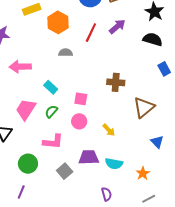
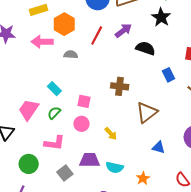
black semicircle: (153, 39) -> (145, 48), moved
pink arrow: (20, 67) -> (42, 42), moved
blue triangle: (157, 142) -> (159, 147), turned -32

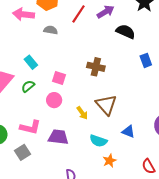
brown triangle: (147, 112) -> (106, 105), moved, turned -40
pink L-shape: (54, 143) -> (30, 127), moved
cyan semicircle: (115, 167) -> (98, 141), moved
gray square: (65, 173) -> (22, 152), moved

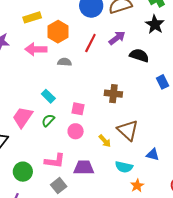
gray square: (22, 152) -> (59, 186), moved

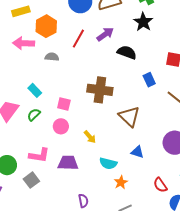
brown cross: (113, 94) -> (100, 90), size x1.4
brown triangle: (128, 130) -> (129, 116), moved
gray square: (59, 186) -> (31, 180), moved

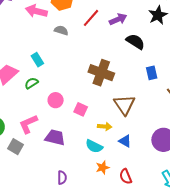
pink square: (64, 104) -> (81, 109), moved
yellow arrow: (90, 137) -> (105, 126), moved, turned -56
pink L-shape: (39, 155) -> (28, 124), turned 135
gray square: (31, 180) -> (15, 147), turned -35
red semicircle: (160, 185) -> (126, 176), moved

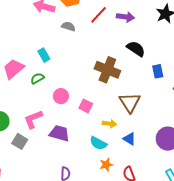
purple arrow: (118, 19) -> (126, 17), turned 30
black semicircle: (135, 42) -> (136, 49), moved

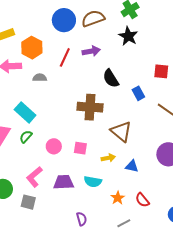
black semicircle: (136, 49) -> (111, 78), turned -138
cyan rectangle: (44, 55) -> (25, 112), size x1.5
cyan semicircle: (98, 143) -> (93, 182), moved

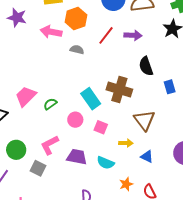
cyan rectangle: (25, 112) -> (91, 99), moved

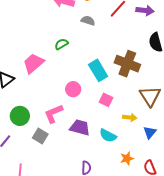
green semicircle: (50, 104) -> (61, 44), moved
pink circle: (75, 120) -> (73, 89), moved
blue triangle: (147, 156) -> (150, 132), turned 40

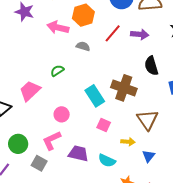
pink circle: (73, 89) -> (62, 114), moved

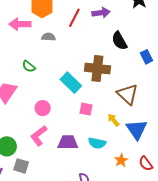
green semicircle: (57, 71) -> (29, 66), turned -96
yellow arrow: (128, 142) -> (113, 120), turned -120
blue triangle: (149, 156) -> (137, 129), size x1.6
gray square: (39, 163) -> (21, 166), moved

